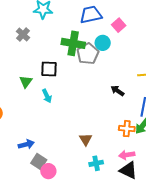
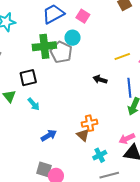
orange cross: (127, 129) -> (90, 123), moved
blue arrow: (26, 144) -> (49, 135), moved

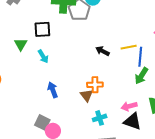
yellow line: (122, 56) -> (129, 47), moved
black arrow: (100, 79) -> (102, 51), moved
blue arrow: (49, 135) -> (53, 90), turned -91

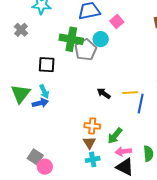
green triangle: (21, 44) -> (21, 94), moved, size x1.5
green arrow: (141, 76) -> (115, 136), moved
blue arrow: (53, 90) -> (40, 103), moved, turned 91
brown triangle: (87, 95) -> (89, 143), moved

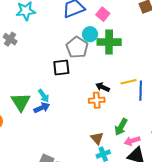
green cross: (71, 39) -> (109, 42), moved
black square: (47, 65) -> (61, 68), moved
orange cross: (92, 126) -> (97, 100), moved

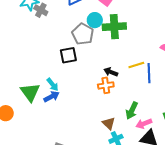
gray cross: (10, 39) -> (41, 10), moved

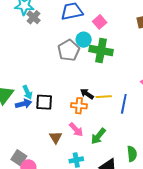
black square: (68, 55) -> (44, 102), moved
yellow line: (136, 65) -> (104, 97), moved
brown triangle: (109, 123) -> (56, 137), moved
pink arrow: (144, 124) -> (76, 130), moved, turned -126

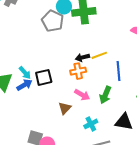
black arrow: (87, 94) -> (82, 57), turned -32
blue line: (124, 104) -> (118, 71), moved
brown triangle: (56, 137) -> (65, 108), turned 32

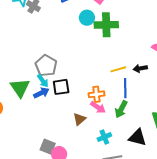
gray pentagon: (53, 21) -> (46, 66), moved
black arrow: (82, 57) -> (140, 68), moved
orange cross: (78, 71) -> (96, 94), moved
blue line: (118, 71) -> (125, 88), moved

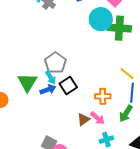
cyan circle: (87, 18) -> (101, 19), size x1.5
yellow line: (118, 69) -> (127, 74), turned 49
black square: (61, 87) -> (68, 86), turned -30
pink arrow: (98, 107) -> (98, 118), moved

